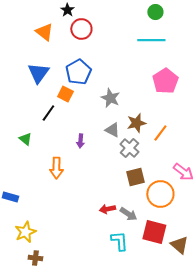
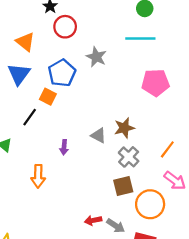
orange triangle: (44, 32) -> (25, 42), moved
pink pentagon: (165, 81) -> (155, 83), turned 30
gray star: (110, 98) -> (96, 57), moved
orange line: (160, 133) -> (167, 149), moved
gray cross: (129, 148) -> (129, 157), moved

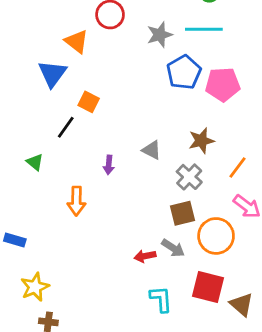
orange triangle: (25, 42) -> (76, 41), moved
gray star: (96, 57) -> (160, 35), moved, turned 30
blue pentagon: (62, 73) -> (184, 72), moved
brown star: (124, 128) -> (201, 141), moved
gray arrow: (116, 226) -> (173, 248), moved

